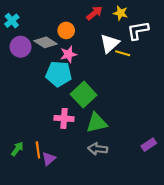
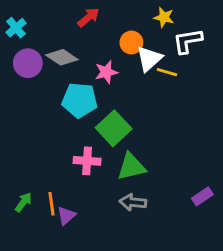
red arrow: (94, 13) -> (88, 17), moved
orange circle: (66, 30) -> (131, 42), moved
pink star: (68, 54) -> (106, 72), moved

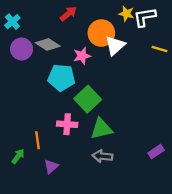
white L-shape: (188, 41) -> (145, 17), moved
orange circle: (131, 42) -> (101, 33), size x1.5
yellow line: (167, 72) -> (159, 49), moved
orange line: (52, 204) -> (37, 140), moved

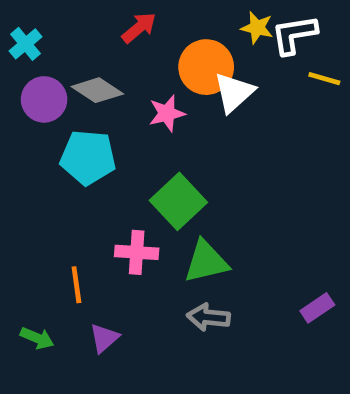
yellow line: (159, 49) -> (324, 79), moved
cyan pentagon: (61, 77) -> (88, 157), moved
green arrow: (18, 156) -> (37, 338), moved, turned 77

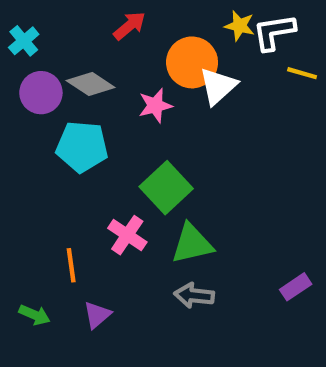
pink cross: (137, 252) -> (127, 235), turned 30

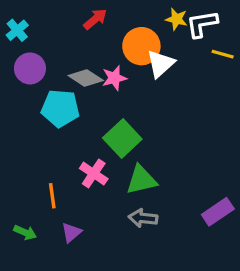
gray diamond: (91, 84) -> (86, 78), moved
purple rectangle: (296, 287) -> (218, 212), size x1.4

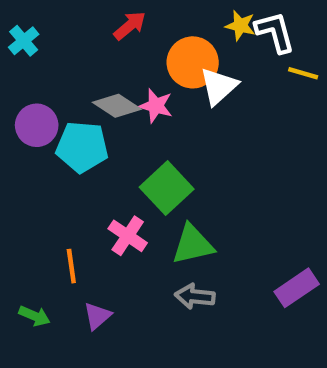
white L-shape: (202, 24) -> (275, 32), turned 84
purple circle: (30, 68) -> (37, 125), moved
pink star: (114, 78) -> (156, 106), turned 30

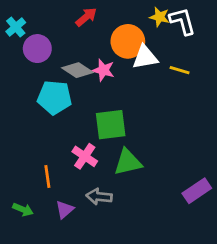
yellow line: (303, 73) -> (180, 70), moved
white triangle: (219, 86) -> (145, 57), turned 32
purple circle: (37, 125) -> (37, 49), moved
green square: (167, 188) -> (111, 125), turned 36
gray arrow: (195, 296) -> (99, 197), moved

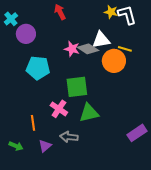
red arrow: (86, 17) -> (60, 12), turned -77
orange circle: (128, 41) -> (114, 61), moved
gray diamond: (78, 70) -> (88, 49), moved

